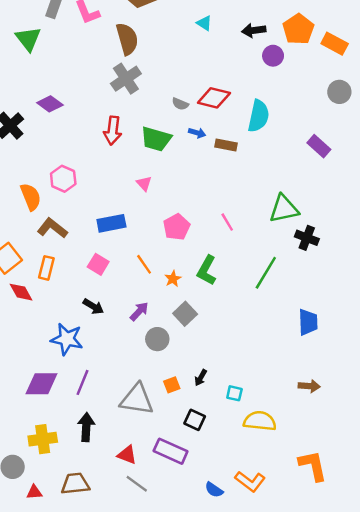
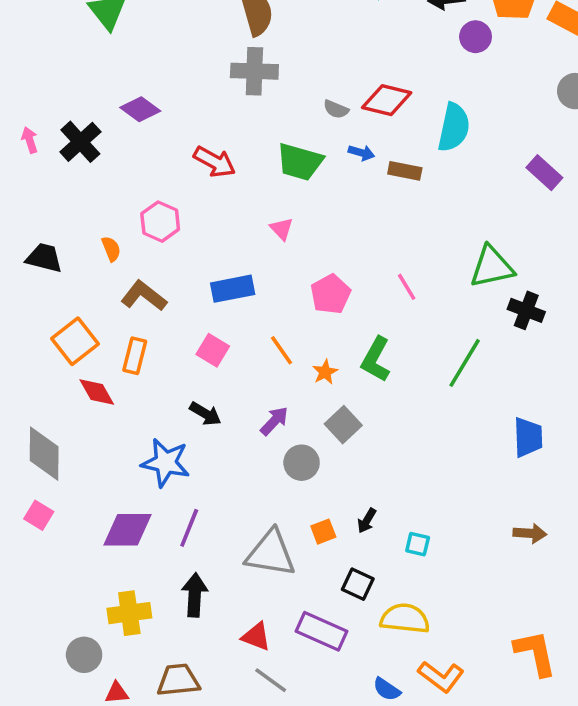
gray cross: (126, 79) -> (254, 71), turned 36
red arrow: (113, 130) -> (215, 162), moved, turned -68
orange semicircle: (31, 197) -> (111, 249), size x0.6
yellow semicircle: (260, 421) -> (405, 619), moved

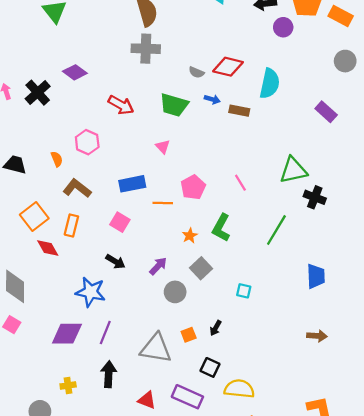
orange line: (282, 350) -> (163, 203), moved, turned -54
cyan square: (418, 544) -> (244, 291), moved
yellow cross: (129, 613) -> (68, 385), size x0.6

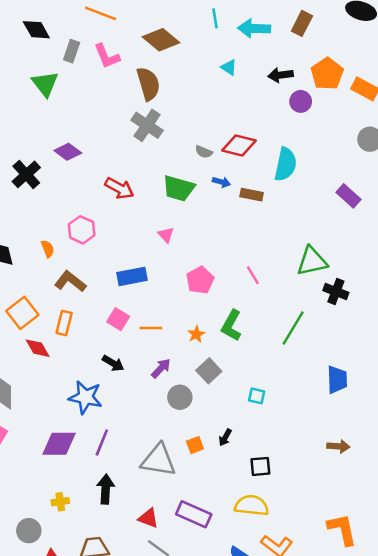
gray cross: (146, 49) -> (147, 125), turned 32
orange line: (163, 203) -> (151, 328), moved
black square: (210, 367) -> (260, 466), moved, turned -30

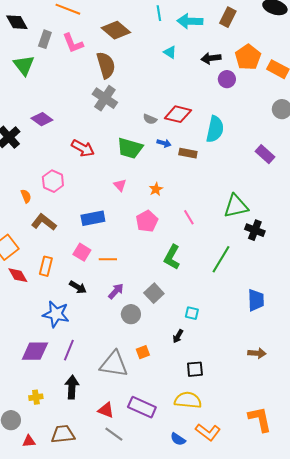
orange rectangle: (64, 323) -> (46, 266), moved
orange star: (196, 334) -> (156, 189), moved
black arrow: (225, 438) -> (178, 336), moved

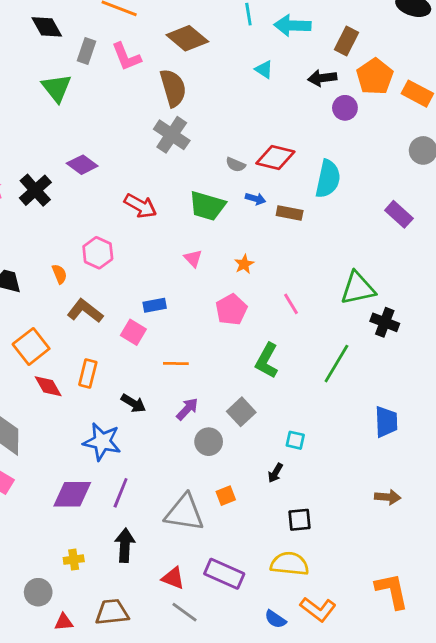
brown rectangle: (228, 17) -> (346, 41), moved
blue rectangle: (93, 218) -> (155, 305), size x0.7
pink square: (82, 252) -> (133, 332), moved

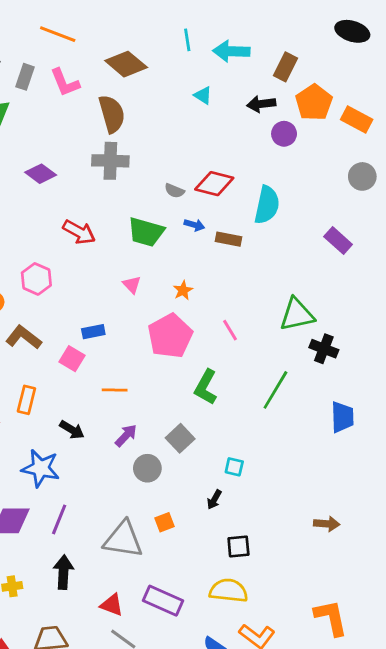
gray cross: (172, 135) -> (110, 161), turned -32
purple diamond: (82, 165) -> (41, 174), moved
pink pentagon: (231, 310) -> (170, 336), size x1.4
blue trapezoid: (386, 422) -> (342, 417), moved

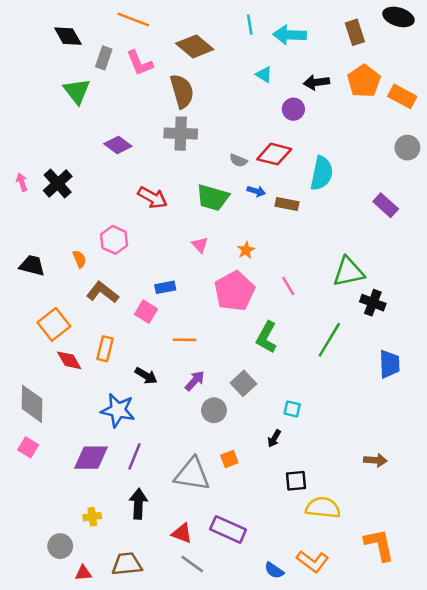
brown rectangle: (285, 67) -> (355, 32), moved, turned -45
purple circle: (284, 134) -> (293, 109), moved
yellow semicircle: (229, 591) -> (323, 508), moved

